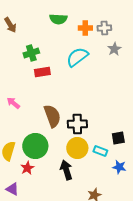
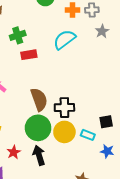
green circle: (35, 146) -> (38, 128), moved
black arrow: (66, 170) -> (39, 155), moved

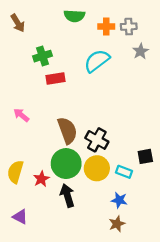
black cross: (64, 108) -> (97, 140), turned 30
blue star: (107, 151) -> (119, 200), moved
red star: (14, 152) -> (41, 179), moved

